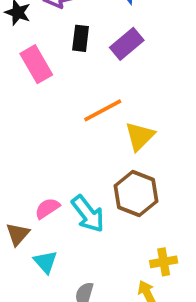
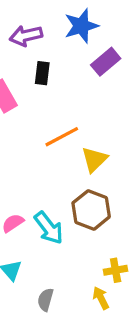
purple rectangle: (127, 44) -> (106, 62), moved

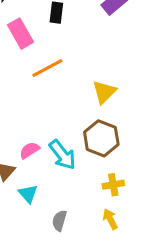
orange line: (62, 137) -> (47, 68), moved
yellow cross: (116, 270) -> (113, 185), moved

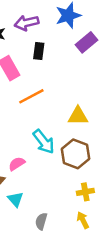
yellow triangle: (104, 92) -> (78, 116), turned 45
cyan arrow: (62, 155) -> (44, 142), moved

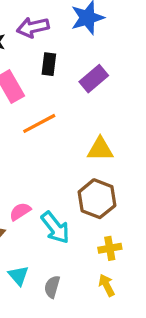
purple rectangle: (87, 42) -> (94, 79), moved
cyan arrow: (44, 142) -> (55, 228), moved
cyan triangle: (15, 199) -> (18, 276), moved

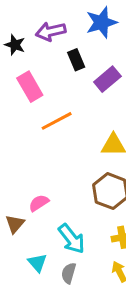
black rectangle: (49, 64) -> (76, 60), moved, turned -30
cyan arrow: (55, 228) -> (72, 239), moved

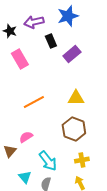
orange line: (57, 121) -> (34, 102), moved

